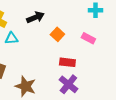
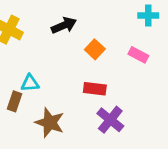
cyan triangle: (11, 38) -> (30, 83), moved
red rectangle: (67, 62) -> (95, 89), moved

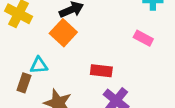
orange square: (95, 49) -> (63, 33), moved, size x1.4

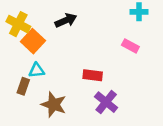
orange square: (63, 33) -> (33, 41), moved

